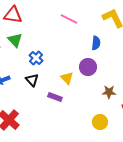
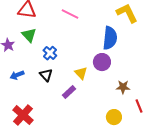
pink line: (69, 19) -> (70, 14), moved
blue semicircle: (96, 43) -> (110, 38), size x1.6
purple rectangle: (55, 97) -> (69, 92), turned -64

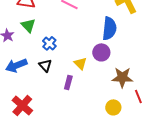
blue arrow: (17, 75) -> (16, 65), size x1.5
brown star: (123, 87) -> (122, 77), size x1.5
purple rectangle: (69, 92) -> (68, 82), turned -32

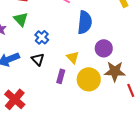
blue semicircle: (109, 28) -> (85, 22), moved
purple circle: (101, 52) -> (104, 48), moved
yellow circle: (113, 107) -> (89, 79), moved, size x1.5

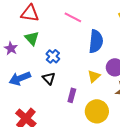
yellow triangle: (73, 57) -> (94, 76), moved, turned 32
yellow circle: (89, 79) -> (97, 111), moved

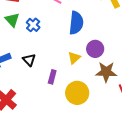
blue cross: (53, 56) -> (33, 25), moved

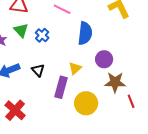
yellow triangle: (74, 58) -> (75, 68), moved
purple rectangle: (52, 77) -> (61, 87), size x1.5

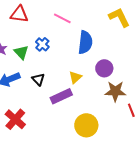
green triangle: (21, 30) -> (21, 52), moved
purple rectangle: (61, 87) -> (61, 96), turned 50
yellow circle: (86, 103) -> (86, 125), moved

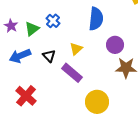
green triangle: (21, 52) -> (32, 29), turned 35
yellow triangle: (75, 77) -> (76, 49), moved
purple rectangle: (61, 96) -> (72, 73), turned 65

